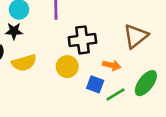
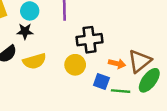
brown triangle: (136, 36) -> (140, 61), moved
green line: (115, 94) -> (121, 91), turned 36

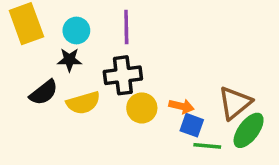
black cross: (89, 40) -> (123, 75), moved
orange arrow: (117, 64) -> (181, 106), moved
blue square: (101, 82) -> (192, 125), moved

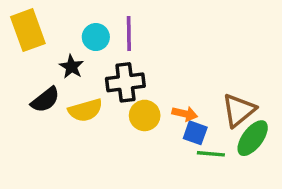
cyan circle: (76, 30) -> (96, 37), moved
black star: (69, 60) -> (71, 67), turned 30

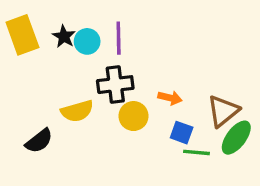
black star: (71, 67) -> (64, 36), moved
black semicircle: (45, 100) -> (39, 141), moved
orange arrow: (185, 114) -> (170, 98), moved

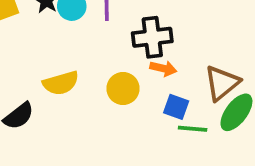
black cross: (115, 85) -> (152, 37), moved

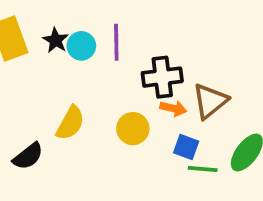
yellow semicircle: (61, 83) -> (70, 123), turned -45
brown triangle: (222, 83) -> (210, 101), moved

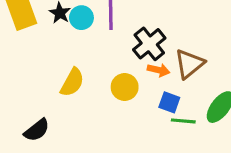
black cross: (162, 77) -> (149, 44), turned -32
black semicircle: (28, 156) -> (37, 130), moved

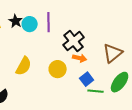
brown triangle: (189, 64) -> (113, 53), moved
blue square: (169, 102) -> (87, 79), turned 32

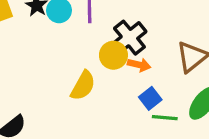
yellow semicircle: (24, 66) -> (83, 86), moved
yellow circle: (58, 69) -> (113, 55), moved

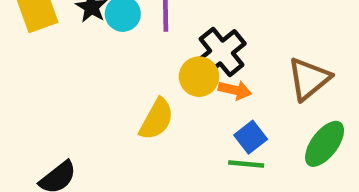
green line: (165, 118) -> (246, 164), moved

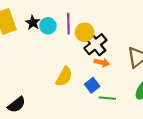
yellow circle: (199, 77) -> (85, 32), moved
blue square: (251, 137) -> (92, 85), moved

